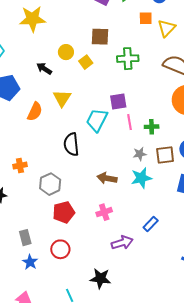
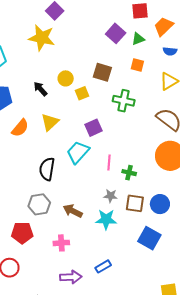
orange square: (146, 18) -> (137, 65), moved
purple square: (118, 102) -> (94, 128), moved, turned -30
gray hexagon: (50, 184) -> (39, 204), moved

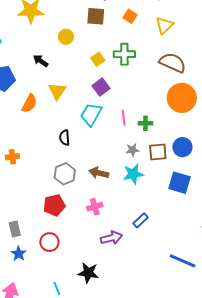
orange square: (137, 65) -> (130, 16), turned 32
brown square: (102, 72) -> (96, 16), moved
yellow circle: (66, 78) -> (66, 37), moved
yellow square: (82, 93) -> (98, 59), moved
black semicircle: (47, 169) -> (65, 138), size x0.7

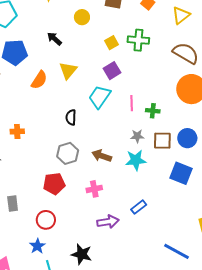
blue star: (19, 254) -> (37, 246), moved

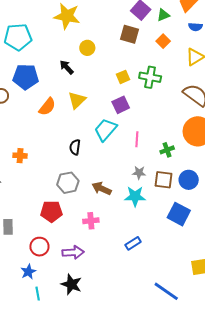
yellow circle: (82, 17) -> (87, 48), moved
green cross: (153, 111) -> (167, 150), moved, turned -32
purple arrow: (108, 222) -> (73, 252), moved

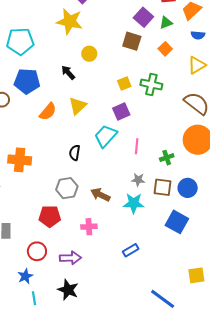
orange cross: (20, 156) -> (20, 160), size x1.6

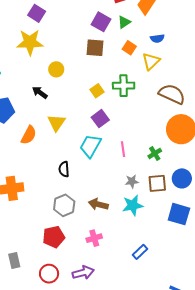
blue semicircle: (198, 35) -> (157, 38), moved
yellow triangle: (197, 65) -> (151, 61), moved

